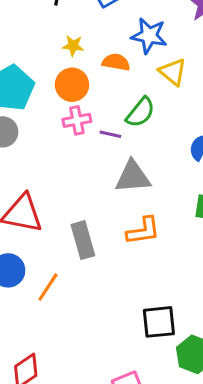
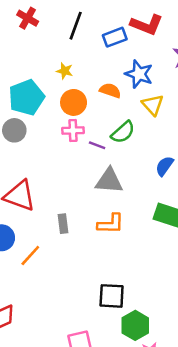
yellow star: (73, 46) -> (65, 71), moved
gray rectangle: (83, 240) -> (63, 224), size x0.7

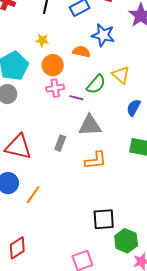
yellow triangle: (153, 105) -> (121, 75), moved
gray rectangle: (63, 224) -> (60, 143), moved, turned 35

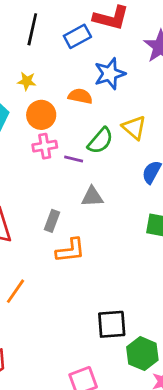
blue star: (103, 35) -> (110, 74), turned -30
gray triangle: (90, 125) -> (92, 197), size x0.7
orange L-shape: (96, 160) -> (70, 250), moved

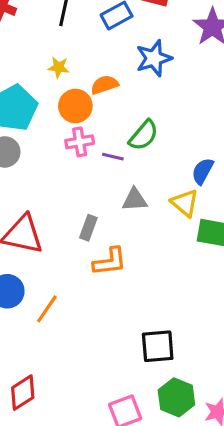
orange semicircle: (80, 96) -> (104, 85), moved, turned -30
yellow triangle: (134, 128) -> (185, 203), moved
green hexagon: (142, 354) -> (176, 397), moved

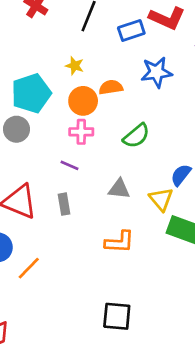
purple line: (113, 157) -> (70, 165), moved
gray rectangle: (88, 228) -> (64, 204), moved, turned -40
orange L-shape: (110, 262) -> (119, 242), moved

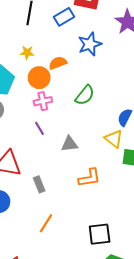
purple line: (70, 165) -> (39, 128), turned 48
gray triangle: (119, 189) -> (70, 144), moved
gray rectangle: (64, 204) -> (39, 184), moved
orange line: (29, 268) -> (46, 223), moved

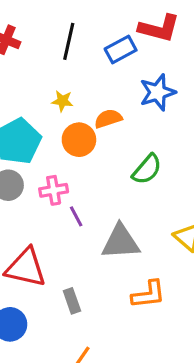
pink cross: (43, 101) -> (54, 190), moved
gray triangle: (70, 144) -> (121, 242), size x1.5

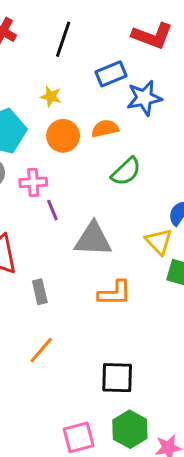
blue rectangle: (121, 49) -> (111, 74), moved
orange semicircle: (108, 119) -> (105, 128), moved

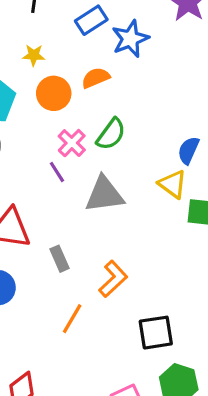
green semicircle: (126, 172) -> (111, 134), moved
pink cross: (33, 182) -> (72, 143), moved, turned -32
orange L-shape: (115, 293) -> (113, 279), moved, turned -32

